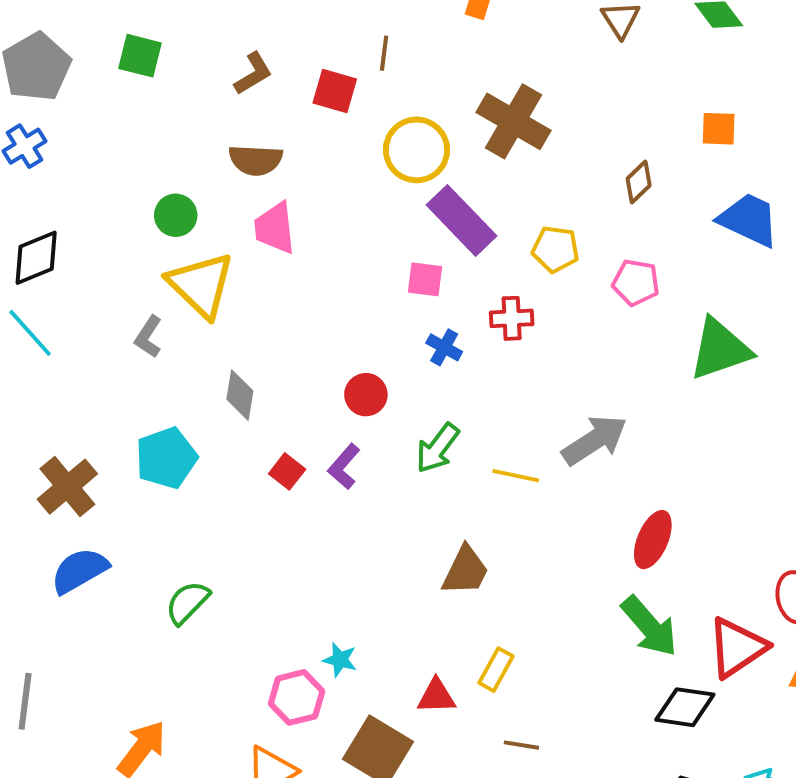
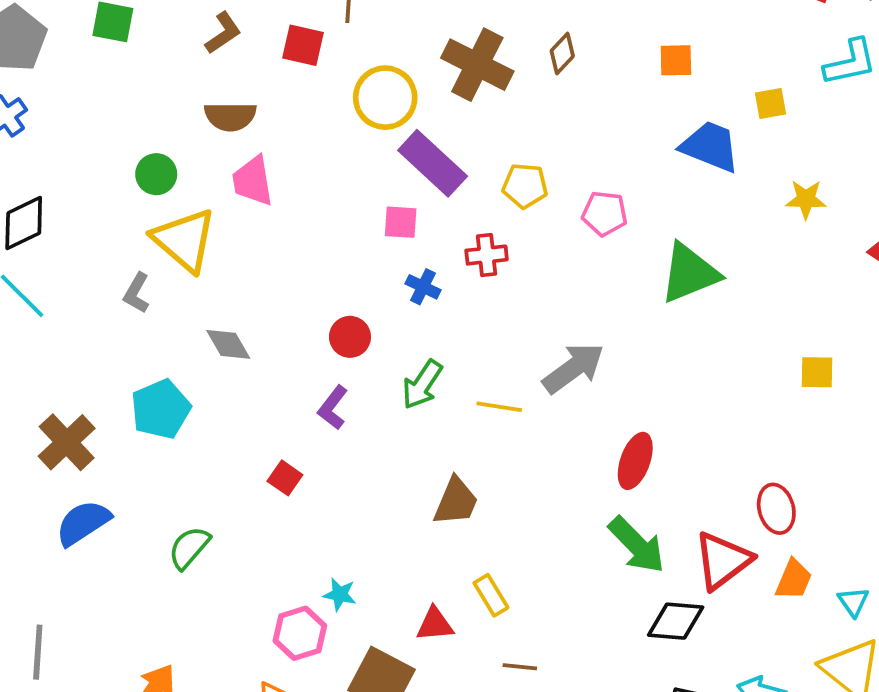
brown diamond: (639, 182) -> (562, 53), moved
gray diamond: (240, 395) -> (228, 344), turned -36
red square: (287, 471) -> (285, 478), moved
yellow rectangle: (496, 670) -> (491, 595), turned -57

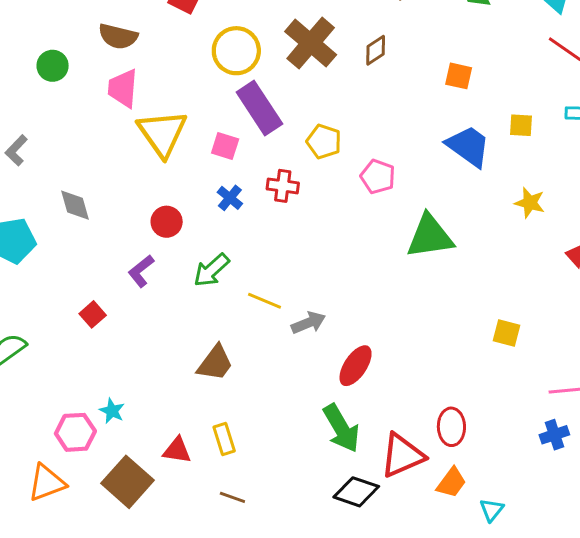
yellow triangle: (184, 240) -> (162, 133), moved
gray arrow: (573, 368) -> (308, 323), moved, size x0.7

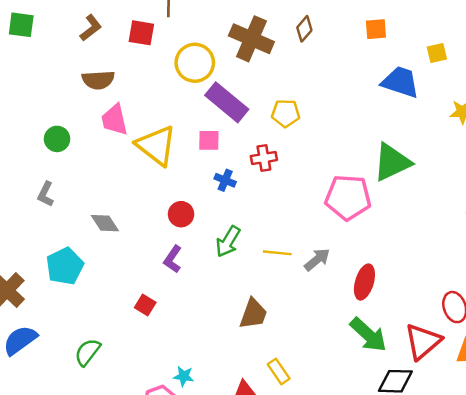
green circle: (53, 66) -> (57, 139), moved
pink pentagon: (378, 177) -> (348, 197), moved, size x1.6

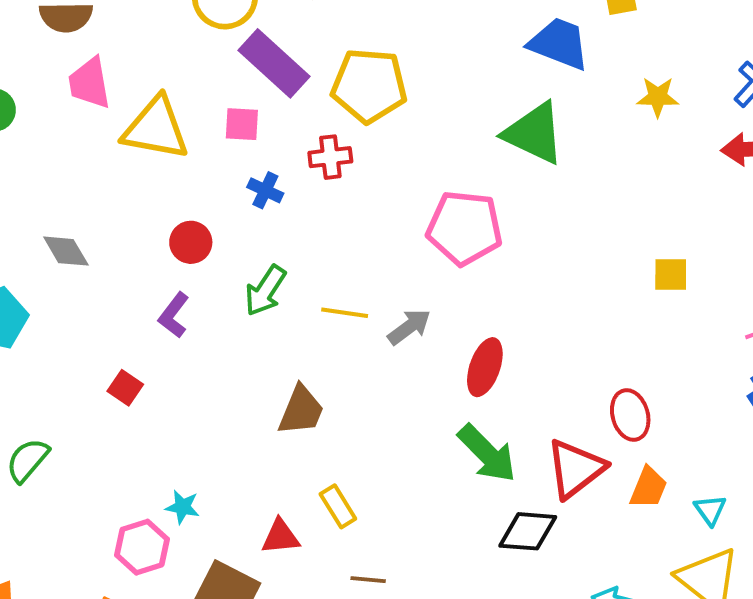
yellow pentagon: (286, 113) -> (369, 86), size x1.6
yellow triangle: (156, 146) -> (156, 128), turned -30
green triangle: (392, 162) -> (534, 133), moved, turned 48

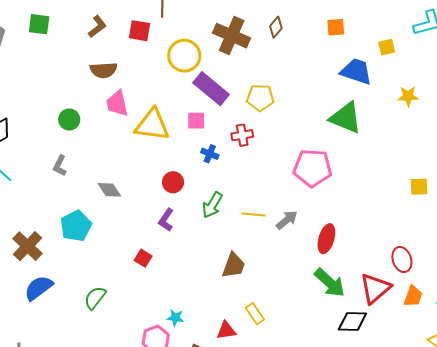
yellow pentagon: (369, 86) -> (260, 98), size x0.7

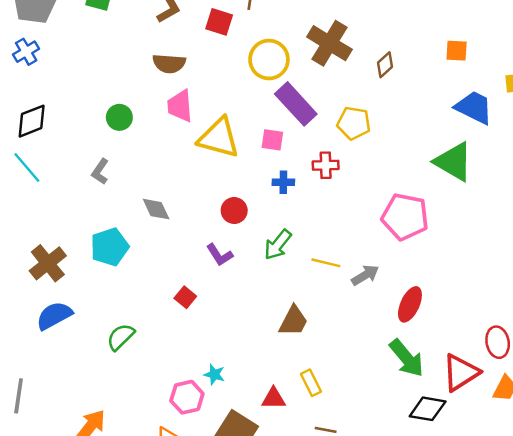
brown diamond: (276, 27) -> (385, 65), moved
blue cross: (210, 154) -> (283, 182), turned -30
purple L-shape: (166, 220) -> (220, 255), turned -75

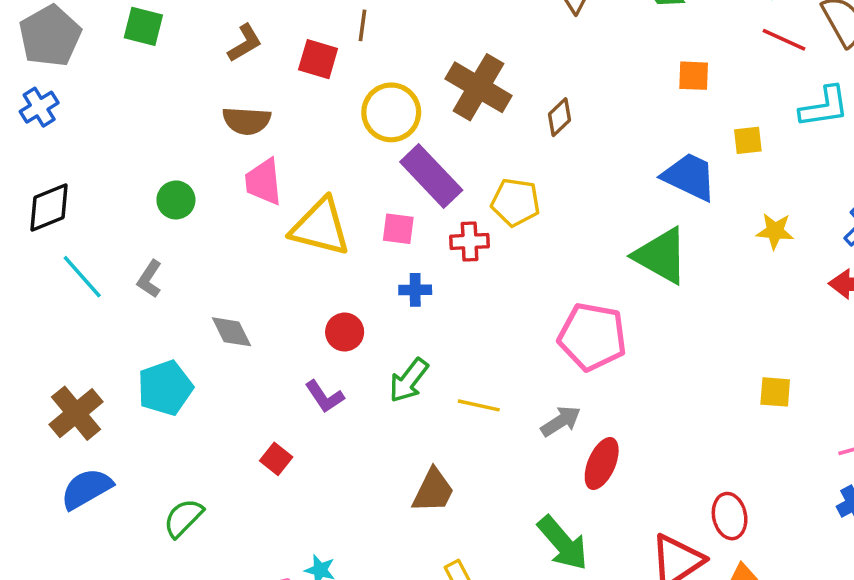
orange square: (457, 51) -> (694, 76), moved
red cross: (326, 165) -> (470, 241), moved
cyan line: (27, 168) -> (82, 277), moved
gray arrow: (365, 275) -> (561, 421), moved
green arrow: (407, 358) -> (563, 543), moved

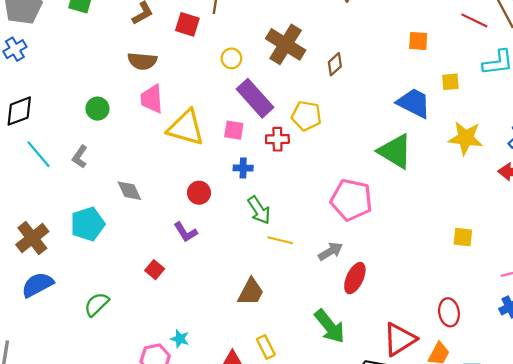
yellow circle: (391, 112) -> (231, 58), size x0.6
yellow star: (775, 231) -> (466, 138), size x1.5
green arrow: (409, 380) -> (259, 210), moved, turned -72
red ellipse: (730, 516) -> (449, 312), moved

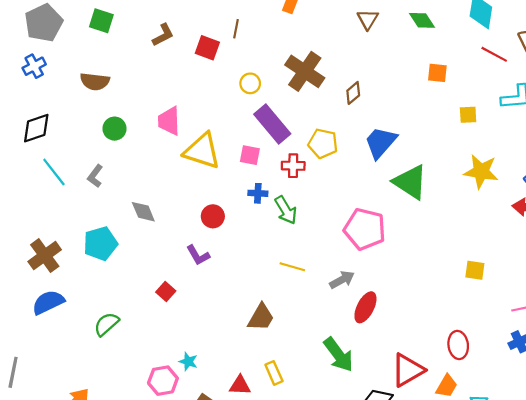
brown semicircle: (142, 61) -> (95, 81), moved
blue trapezoid: (414, 103) -> (381, 142), moved, turned -78
green arrow: (259, 210) -> (286, 210), moved

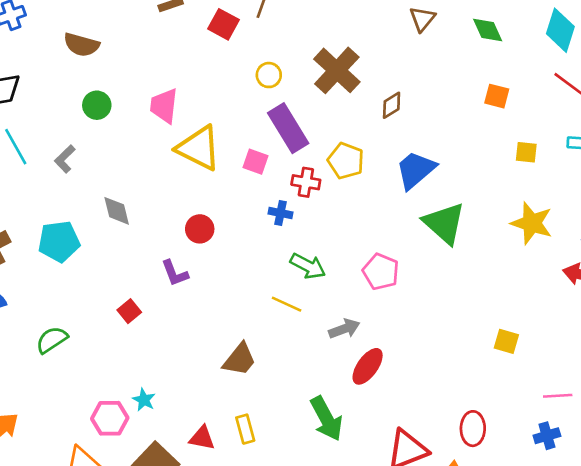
blue cross: (258, 193) -> (280, 213), moved
green arrow: (286, 210) -> (308, 266), moved, turned -40
pink pentagon: (365, 229) -> (381, 272), size x0.7

